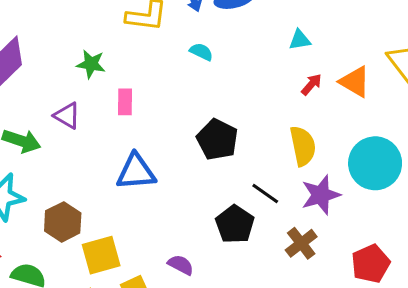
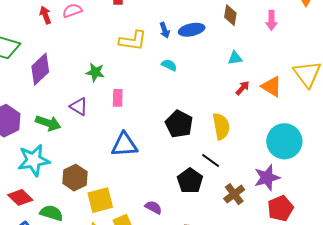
yellow semicircle: (303, 146) -> (221, 126), moved
purple star: (321, 195) -> (267, 178), moved

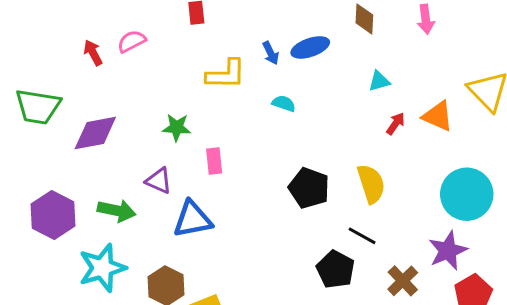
purple diamond: (40, 69) -> (95, 133), turned 40
blue triangle: (124, 145) -> (193, 219), moved

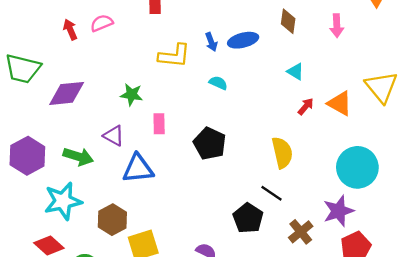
cyan triangle: (379, 81) -> (296, 72), turned 42
black pentagon: (309, 188) -> (210, 144), moved

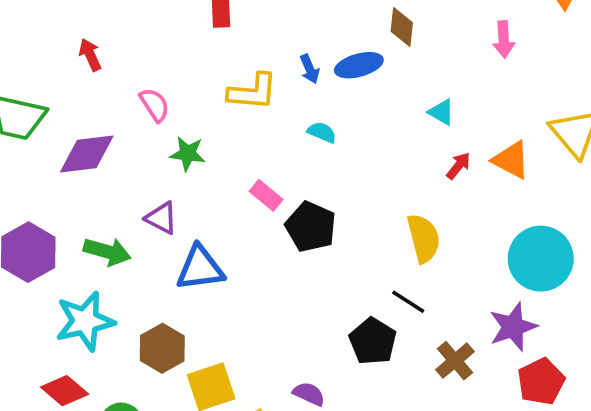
brown diamond: (288, 21) -> (402, 27), moved
pink semicircle: (102, 23) -> (155, 105), moved, turned 80
pink rectangle: (159, 124) -> (266, 195), moved, turned -48

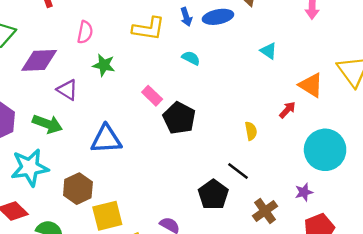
pink semicircle: (155, 105) -> (85, 32), turned 40
red arrow: (458, 166) -> (287, 110), moved
purple triangle: (161, 218) -> (67, 90), moved
yellow semicircle: (424, 238) -> (251, 131), size x0.6
purple star: (513, 327) -> (304, 192), size x0.6

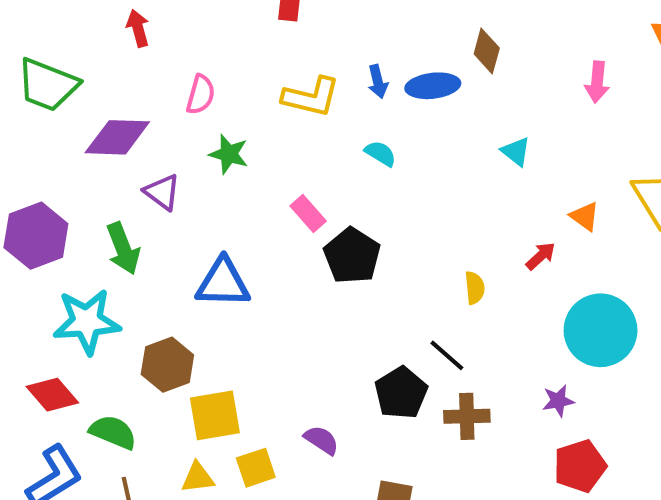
orange triangle: (311, 85) -> (585, 216), size x0.7
green arrow: (47, 124) -> (123, 248), turned 44
brown cross: (265, 211) -> (467, 416), moved, turned 30

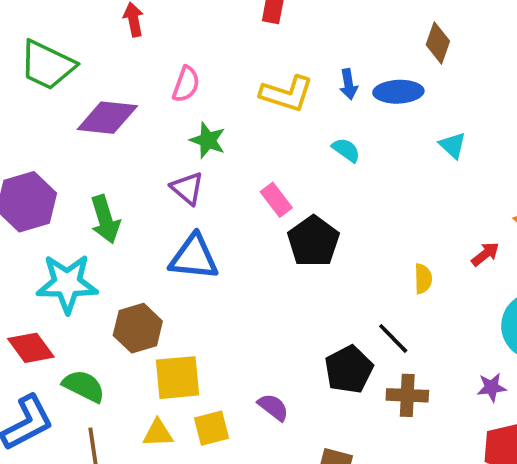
brown diamond: (487, 51) -> (438, 43), moved
cyan triangle: (516, 152) -> (453, 145), moved
purple triangle: (162, 192) -> (187, 188), moved

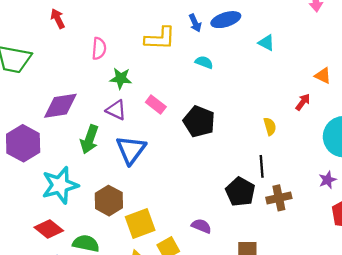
purple diamond: (107, 118) -> (60, 106), moved
pink rectangle: (276, 200) -> (156, 104), moved
green arrow: (105, 219) -> (89, 139), moved, turned 52
blue triangle: (194, 257) -> (131, 150), turned -44
black line: (393, 338) -> (262, 166), turned 55

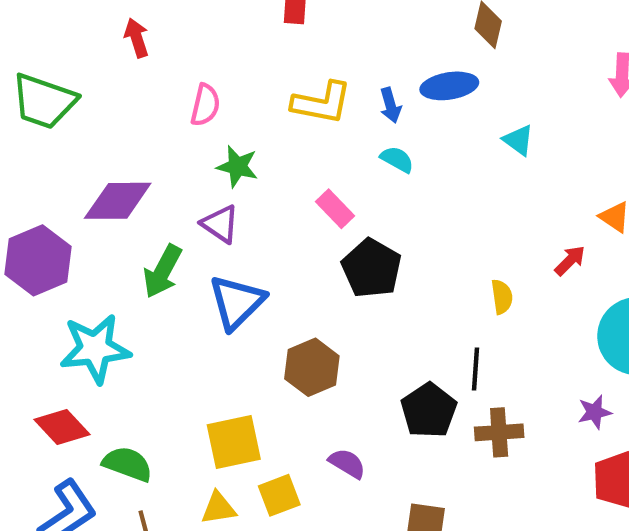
blue arrow: (195, 23) -> (390, 105), moved
pink rectangle: (156, 104) -> (335, 209), moved
brown hexagon: (109, 201) -> (312, 367), moved

